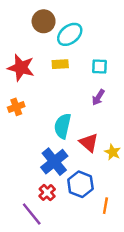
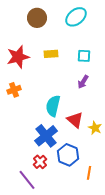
cyan ellipse: (70, 34) -> (76, 17), moved
red star: (21, 68) -> (18, 57), turned -30

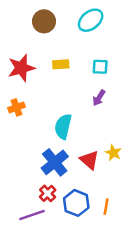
red triangle: (75, 120) -> (89, 160), moved
blue hexagon: (68, 155) -> (76, 203), moved
purple line: (27, 180) -> (32, 215), turned -70

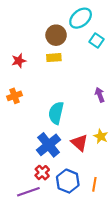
brown circle: (44, 21) -> (56, 35), moved
cyan square: (100, 67) -> (97, 40), moved, turned 32
red star: (21, 68) -> (19, 61), size x0.6
purple arrow: (99, 98) -> (100, 95), moved, turned 128

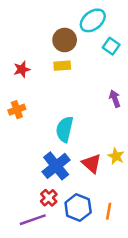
purple arrow: (100, 95) -> (115, 99), moved

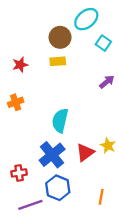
purple arrow: (115, 99) -> (107, 82), moved, turned 70
red triangle: (92, 163) -> (85, 152), turned 42
red cross: (49, 198) -> (19, 173), moved, turned 35
blue hexagon: (78, 207) -> (58, 188), moved

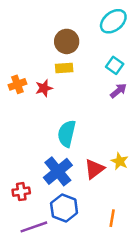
cyan ellipse: (86, 19) -> (113, 21), moved
cyan square: (103, 43) -> (115, 65), moved
red star: (20, 65) -> (44, 88), moved
orange cross: (16, 102) -> (17, 84), moved

